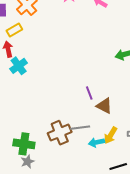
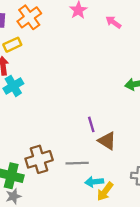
brown cross: (60, 133) -> (39, 159), moved
yellow arrow: (111, 135) -> (105, 192), moved

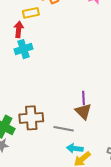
brown triangle: (107, 141) -> (83, 111), moved

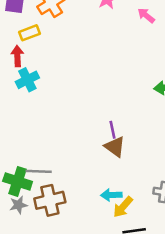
brown cross: (31, 118) -> (50, 200), moved
gray line: (64, 129) -> (39, 171), moved

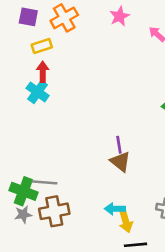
red arrow: (17, 56) -> (43, 72), moved
cyan cross: (27, 80) -> (38, 92), turned -30
yellow arrow: (123, 207) -> (126, 221), turned -60

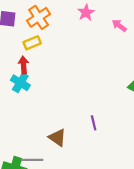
yellow rectangle: (42, 46) -> (32, 43), moved
brown triangle: (120, 162) -> (57, 138), moved

